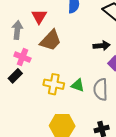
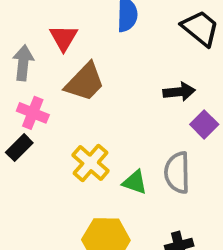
yellow cross: (54, 84) -> (91, 163), turned 30
green triangle: (78, 85) -> (135, 182), moved

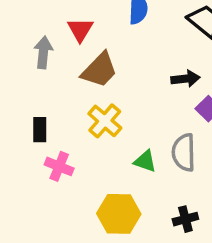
pink cross: (33, 113) -> (59, 166), moved
black rectangle: (19, 148) -> (40, 130), turned -45
yellow cross: (91, 163) -> (105, 121), moved

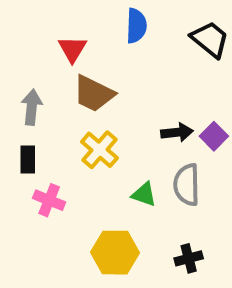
gray arrow: (43, 52) -> (32, 107), moved
brown trapezoid: (99, 70) -> (94, 94), turned 72
black arrow: (185, 79) -> (177, 132), moved

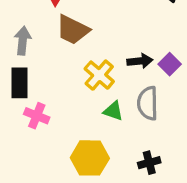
yellow cross: (99, 150) -> (99, 75), moved
black rectangle: (28, 160) -> (19, 83), size x1.4

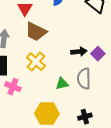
yellow cross: (99, 75) -> (36, 62), moved
green triangle: (113, 111) -> (62, 84), turned -32

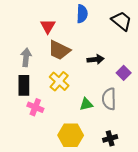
black arrow: (79, 52) -> (96, 59), moved

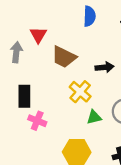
red triangle: (48, 26) -> (38, 35), moved
gray arrow: (26, 57) -> (16, 52), moved
yellow cross: (59, 81) -> (80, 92), moved

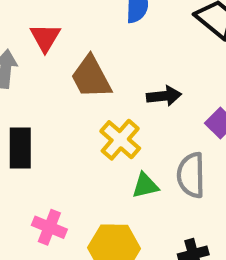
brown trapezoid: (64, 57) -> (91, 77), turned 36
pink cross: (37, 121) -> (49, 227), moved

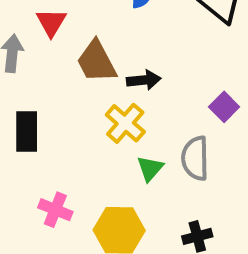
black arrow: (164, 96) -> (144, 80), moved
green triangle: (145, 186) -> (150, 169), turned -36

